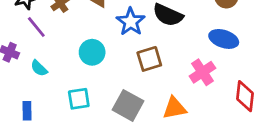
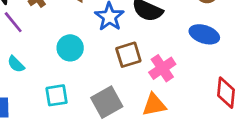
pink cross: (202, 72) -> (162, 68), moved
gray square: (128, 105) -> (107, 102), turned 32

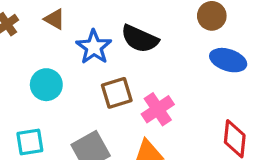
blue ellipse: (204, 34) -> (228, 60), moved

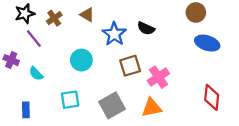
black semicircle: (140, 39) -> (146, 28), size x0.7

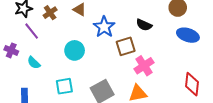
black semicircle: (146, 28) -> (144, 25), moved
brown square: (130, 66) -> (126, 46), moved

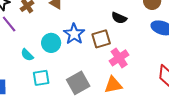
blue star: (104, 27) -> (74, 34), moved
cyan semicircle: (34, 63) -> (27, 55), moved

